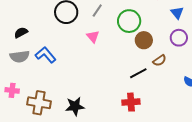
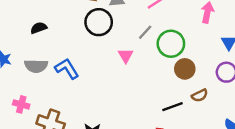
gray line: (97, 11) -> (145, 32), moved
black semicircle: (21, 33) -> (39, 28), moved

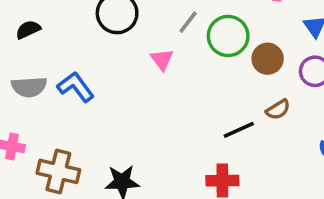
brown circle: (185, 69) -> (268, 59), moved

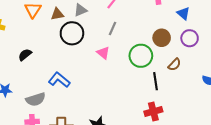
green circle: (228, 36) -> (141, 56), moved
gray semicircle: (29, 87) -> (36, 99), moved
black line: (239, 130) -> (156, 81), turned -60

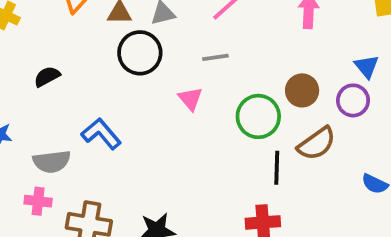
blue triangle: (183, 13) -> (367, 67), moved
gray line: (112, 29) -> (215, 57), turned 48
brown semicircle: (174, 65) -> (317, 144), size x1.5

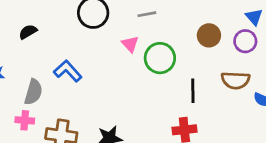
green circle: (258, 116) -> (160, 58), moved
brown semicircle: (317, 144) -> (236, 80), moved, turned 40
gray semicircle: (52, 162) -> (33, 92), turned -65

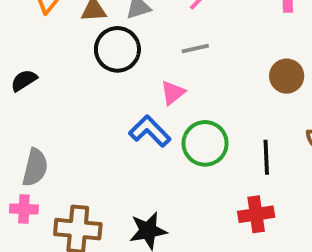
pink triangle: (130, 44) -> (173, 93), turned 36
green circle: (160, 58) -> (205, 143), moved
blue L-shape: (68, 71) -> (150, 131), moved

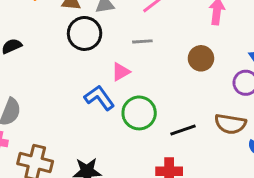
brown circle: (287, 76) -> (201, 58), moved
black line: (266, 157) -> (183, 130), turned 65

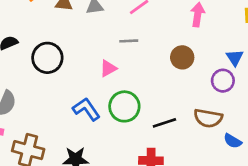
black circle: (85, 33) -> (47, 58), moved
blue L-shape: (99, 98) -> (86, 109), moved

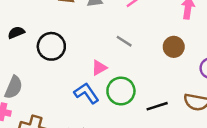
gray line: (129, 41) -> (124, 41), moved, turned 35
pink triangle: (108, 68) -> (99, 68), moved

